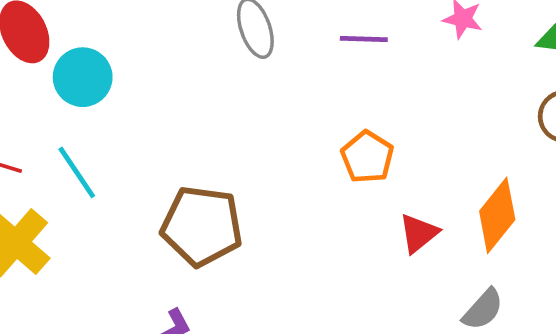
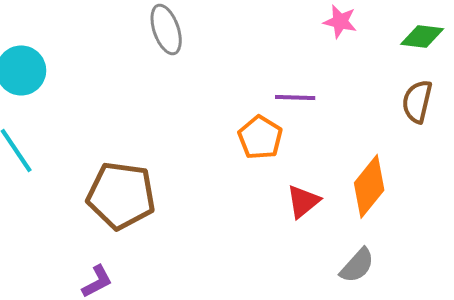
purple line: (364, 39) -> (295, 97), moved

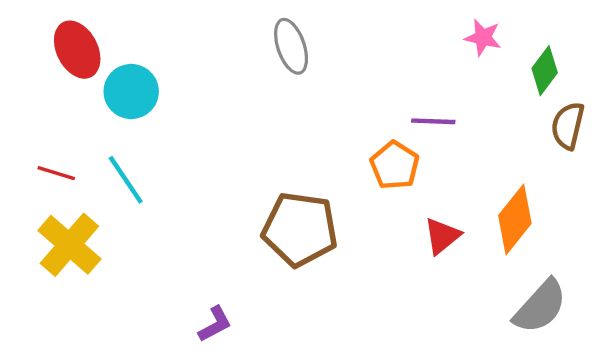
green diamond: (422, 36) -> (545, 71), moved, turned -60
brown pentagon: (121, 195) -> (300, 229), moved
gray semicircle: (357, 265) -> (540, 306), moved, size x1.4

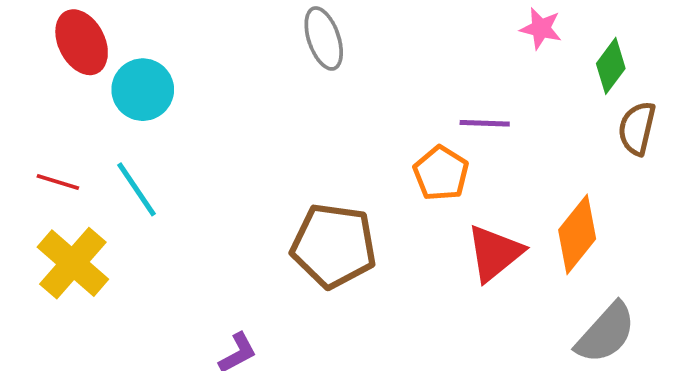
red triangle: (442, 236) -> (495, 253), size x1.4

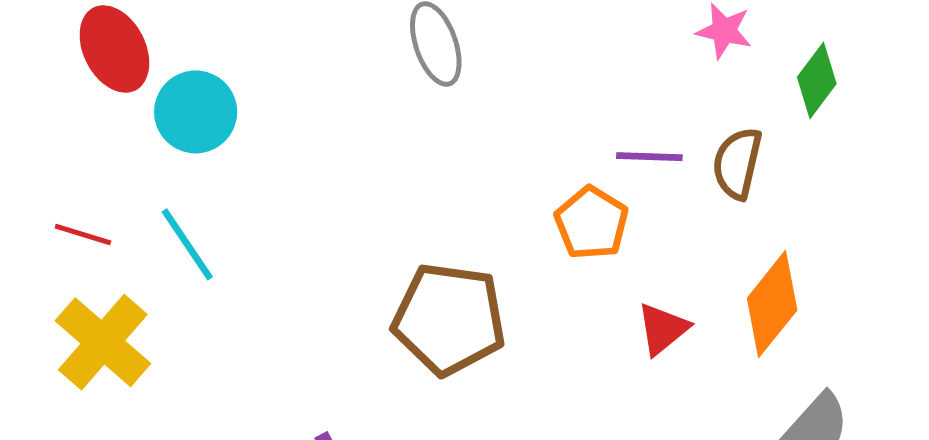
brown semicircle: (637, 128) -> (737, 163), moved
red triangle: (495, 253) -> (663, 329), size x0.7

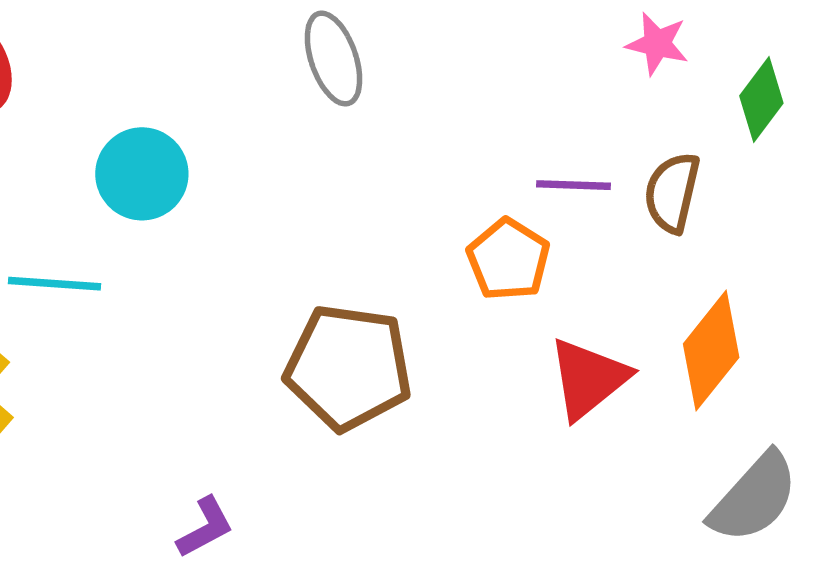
cyan circle: (196, 112) -> (142, 174), moved
cyan line: (187, 244) -> (54, 284), turned -52
red triangle: (663, 329) -> (588, 379), size x1.4

